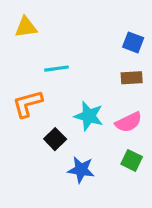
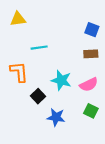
orange L-shape: (27, 104) -> (19, 72), turned 100

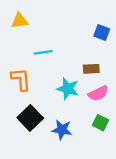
brown rectangle: (91, 54) -> (91, 69), moved
black square: (38, 96) -> (30, 118), moved, size x1.5

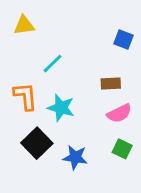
cyan line: (43, 52) -> (52, 64), turned -36
cyan star: (68, 89) -> (61, 108), moved

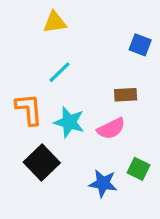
yellow triangle: (24, 25) -> (55, 22), moved
pink semicircle: (119, 113) -> (111, 129), moved
blue star: (75, 157) -> (103, 183), moved

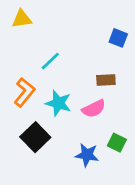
yellow triangle: (55, 22) -> (22, 19), moved
orange L-shape: (29, 109) -> (24, 92), turned 44

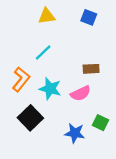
yellow triangle: (22, 19) -> (47, 16), moved
blue square: (118, 38) -> (89, 17), moved

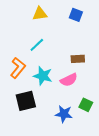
black square: (30, 118) -> (26, 101), turned 30

